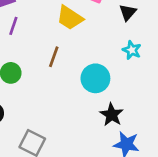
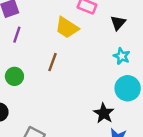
cyan circle: (95, 78) -> (128, 88), moved

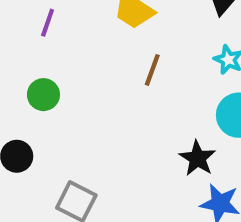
brown line: (53, 62) -> (152, 70), moved

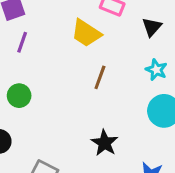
black star: (197, 158) -> (105, 143), moved

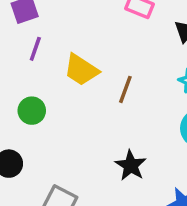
yellow trapezoid: (86, 33) -> (81, 70), moved

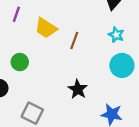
green circle: (32, 111) -> (20, 62), moved

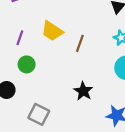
purple line: (16, 14) -> (20, 38), moved

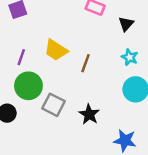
green circle: (27, 64) -> (28, 86), size x1.5
gray square: (39, 114) -> (53, 105), moved

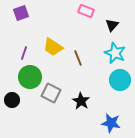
cyan star: (130, 57) -> (115, 53), size x1.5
brown line: (86, 63) -> (78, 58), turned -42

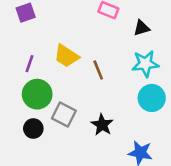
black triangle: (112, 25) -> (142, 28), turned 32
cyan star: (115, 53) -> (145, 64), turned -30
black circle: (12, 100) -> (33, 129), moved

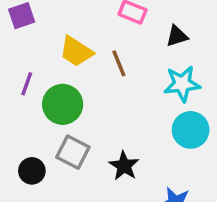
yellow trapezoid: (66, 56) -> (76, 51), moved
brown line: (98, 70) -> (119, 63), moved
green circle: (37, 94) -> (63, 104), moved

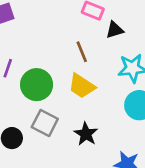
black triangle: (177, 36) -> (115, 30), moved
yellow trapezoid: (76, 51) -> (82, 86), moved

